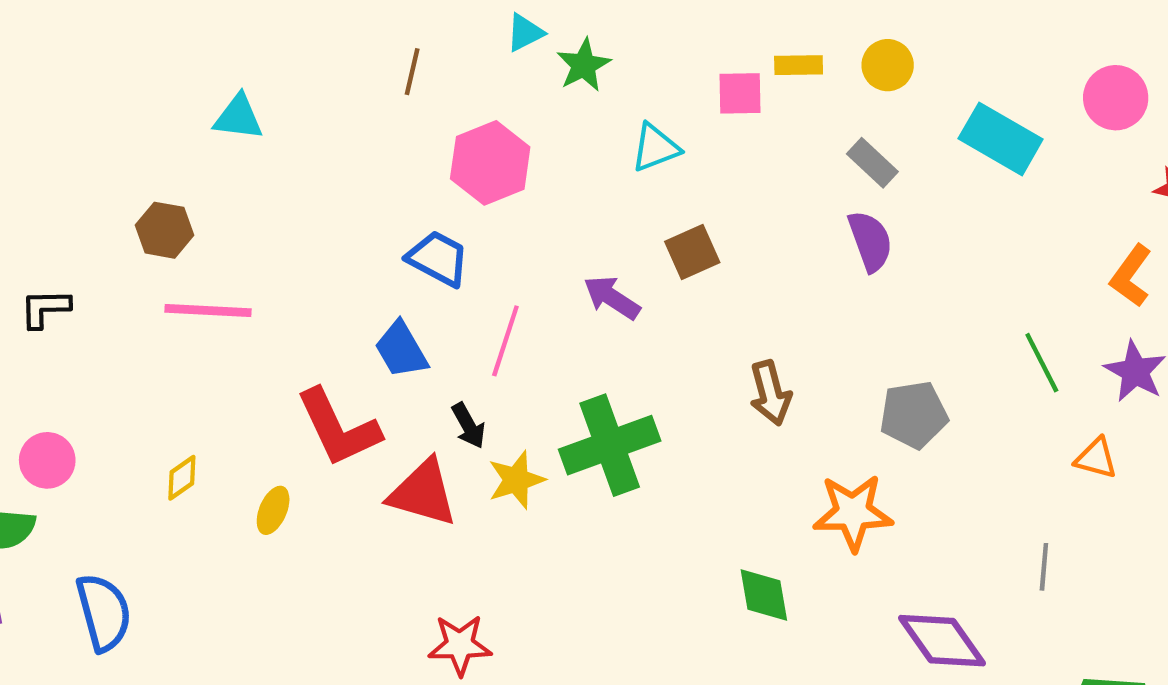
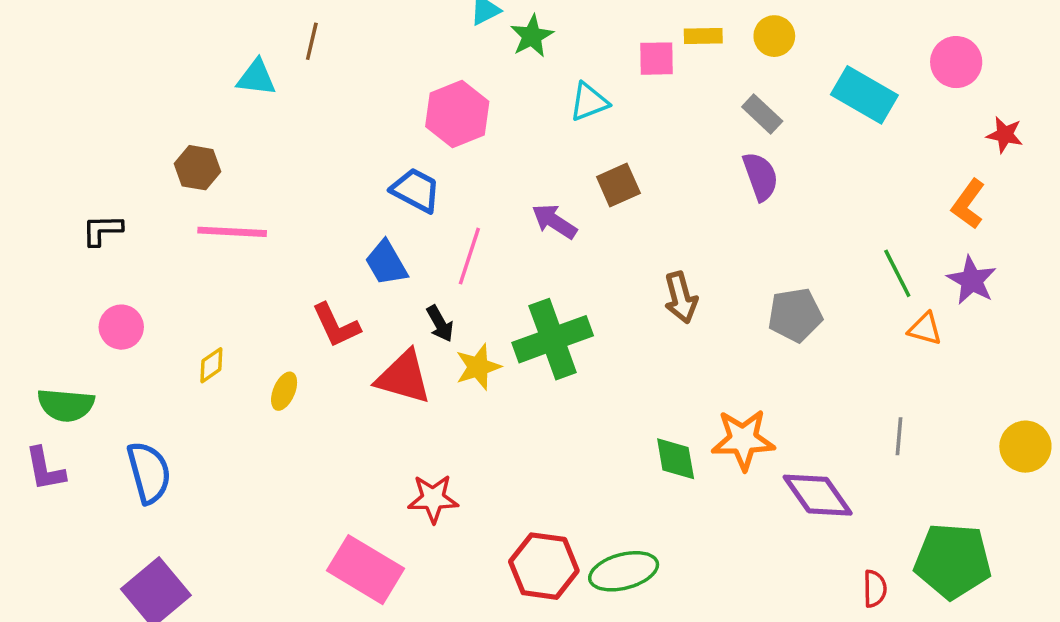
brown line: (412, 72) -> (312, 41), moved
red L-shape: (338, 428) -> (336, 325), size x0.7
orange triangle: (1096, 458) -> (925, 329), moved
pink circle: (47, 460) -> (121, 327), moved
orange star: (853, 512) -> (743, 440), moved

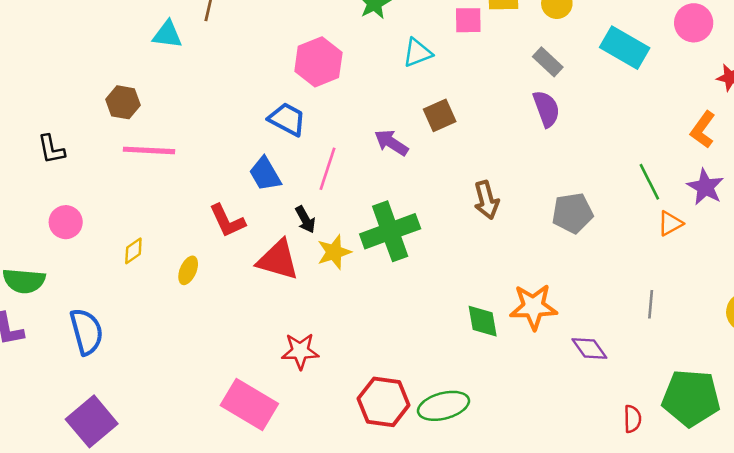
black L-shape: (102, 230) -> (51, 149), turned -100
orange triangle: (925, 329) -> (670, 223), turned -44
purple diamond: (818, 495) -> (589, 349), size x0.7

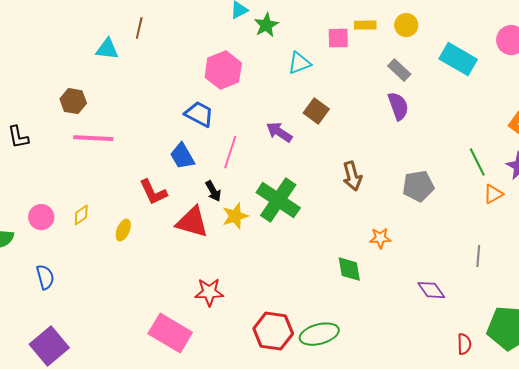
brown square: (440, 115) -> (316, 111), turned -30
pink circle: (66, 222) -> (41, 217), moved
green cross: (390, 231) -> (278, 200), turned -36
orange star: (533, 307) -> (380, 238), moved, size x0.6
blue semicircle: (87, 332) -> (45, 277), size x0.7

